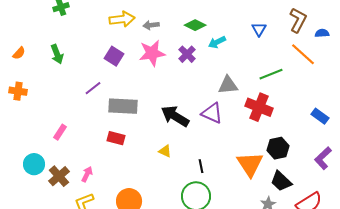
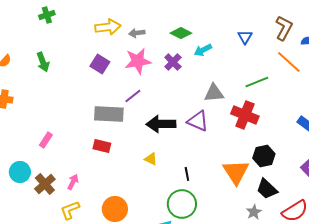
purple line: (93, 88) -> (133, 96), moved
black arrow: (175, 116) -> (161, 124), turned -32

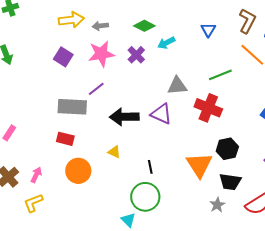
black trapezoid: (267, 189) -> (230, 182), turned -35
orange circle: (115, 209) -> (78, 171), moved

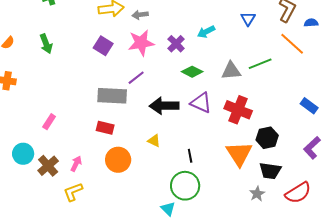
green diamond: (144, 26) -> (192, 72), moved
gray triangle: (177, 86) -> (231, 71), moved
red cross: (208, 108) -> (238, 110), moved

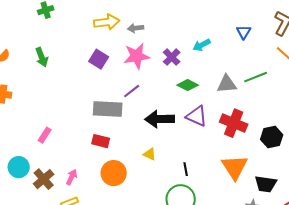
black hexagon: (267, 138) -> (272, 137), moved

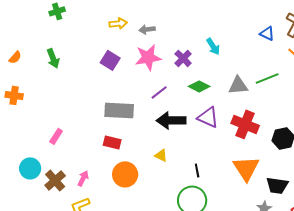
yellow arrow: (107, 22) -> (118, 23), size x0.7
blue triangle: (244, 32) -> (267, 33), moved, turned -35
cyan arrow: (202, 45) -> (213, 46), turned -96
purple line: (132, 91) -> (159, 92), moved

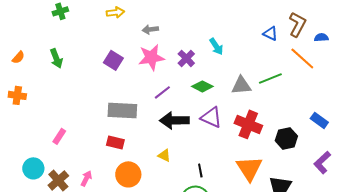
yellow arrow: (118, 23) -> (115, 12), moved

